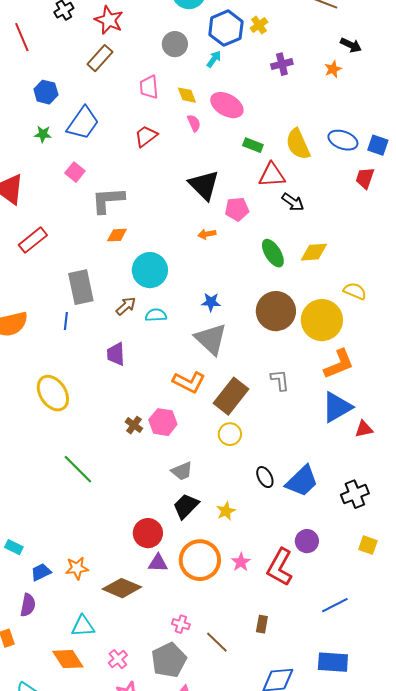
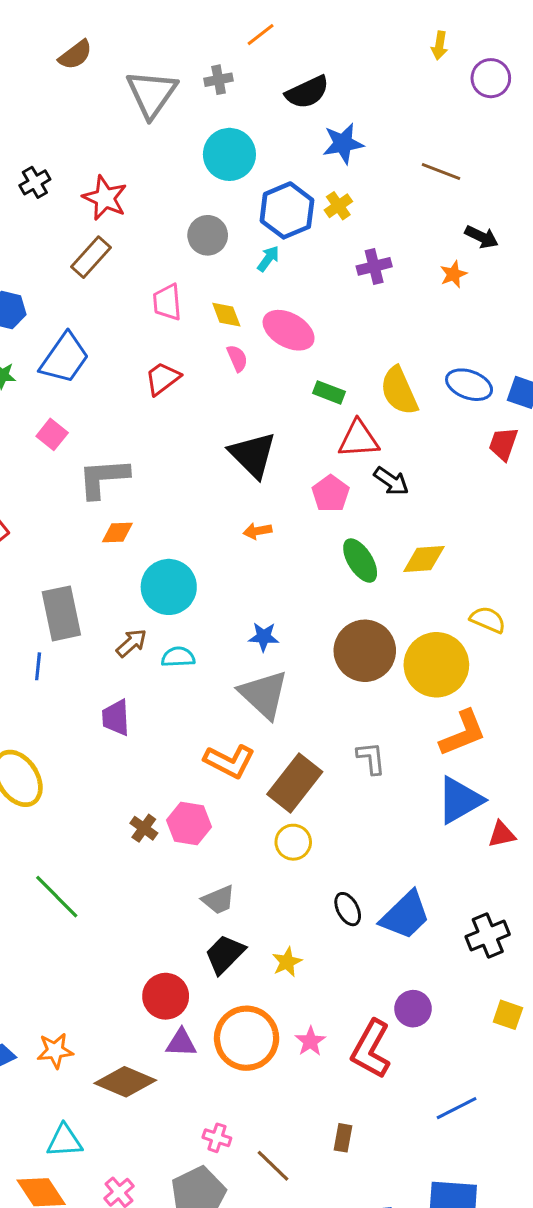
pink pentagon: (237, 209) -> (331, 494), moved, turned -30

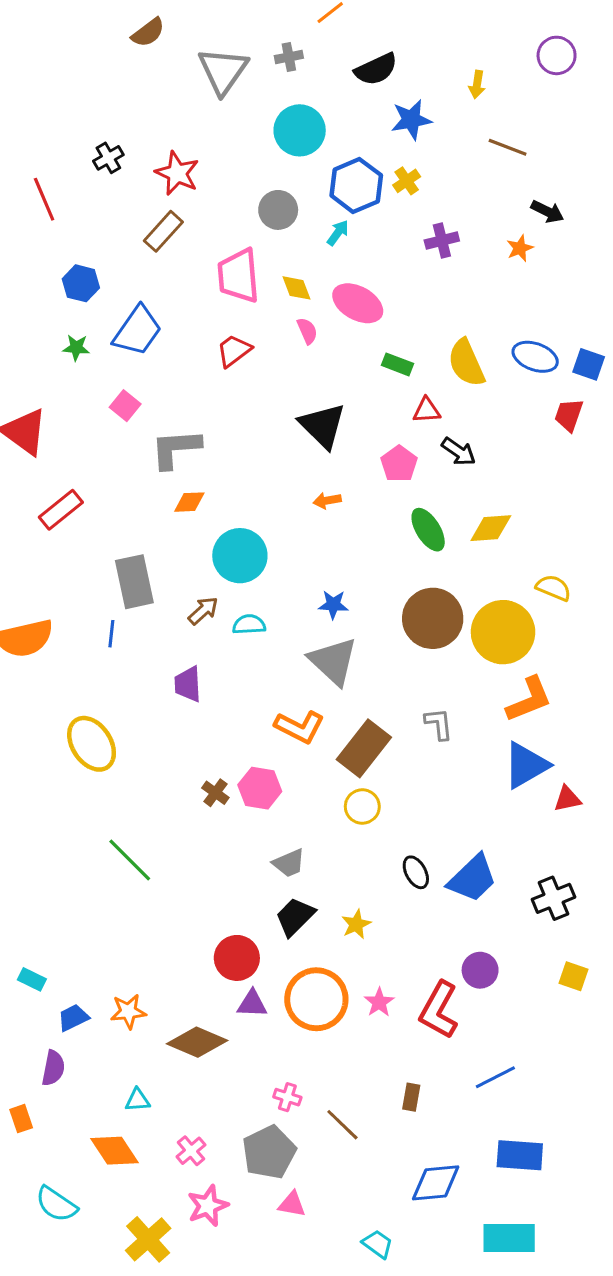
yellow arrow: (439, 45) -> (477, 84), moved
pink trapezoid: (167, 302) -> (238, 276), size x1.5
red triangle: (359, 439) -> (427, 410), size x0.7
blue line: (457, 1108) -> (495, 1077), moved
cyan triangle: (64, 1141) -> (137, 1100), size x0.7

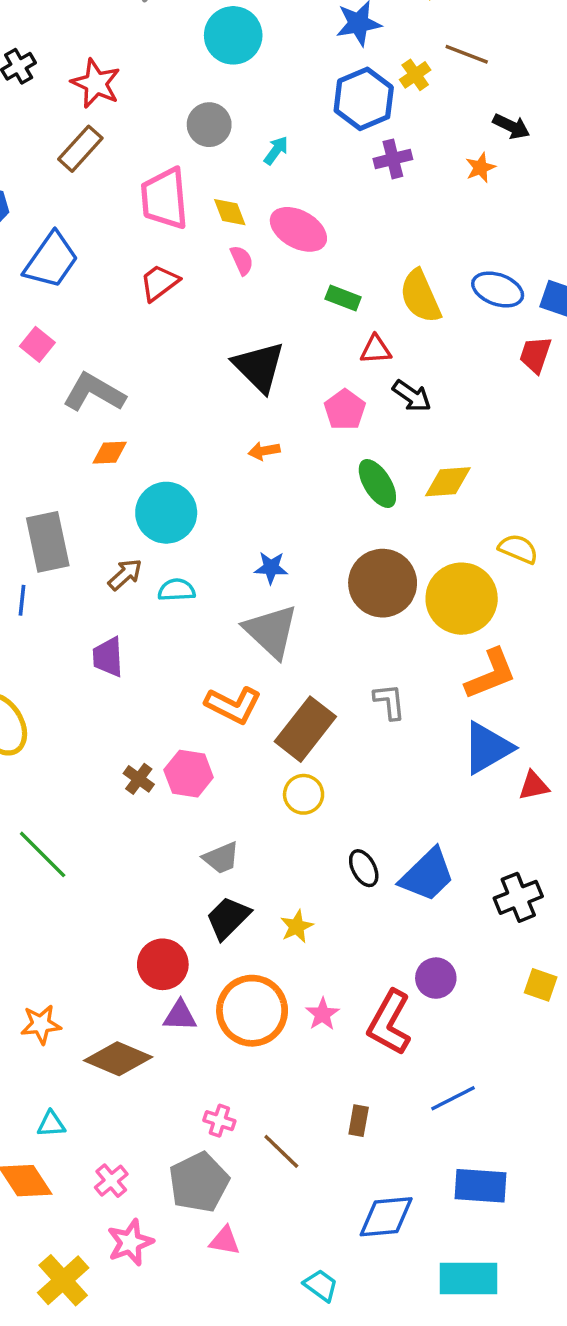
yellow cross: (407, 181) -> (415, 75), moved
blue hexagon: (356, 185) -> (364, 99), moved
gray L-shape: (176, 449) -> (94, 393), turned 34

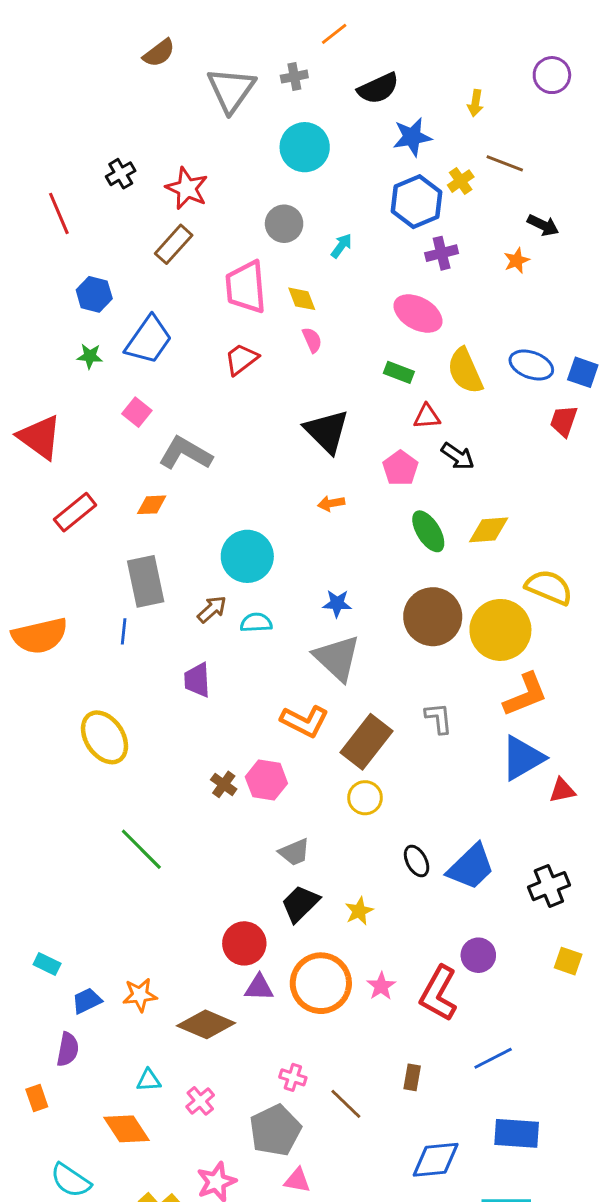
pink ellipse: (298, 229) -> (418, 313), moved
orange diamond: (110, 453) -> (152, 505), moved
yellow semicircle: (518, 549) -> (549, 587), size x1.4
pink cross: (111, 1181) -> (200, 1101), moved

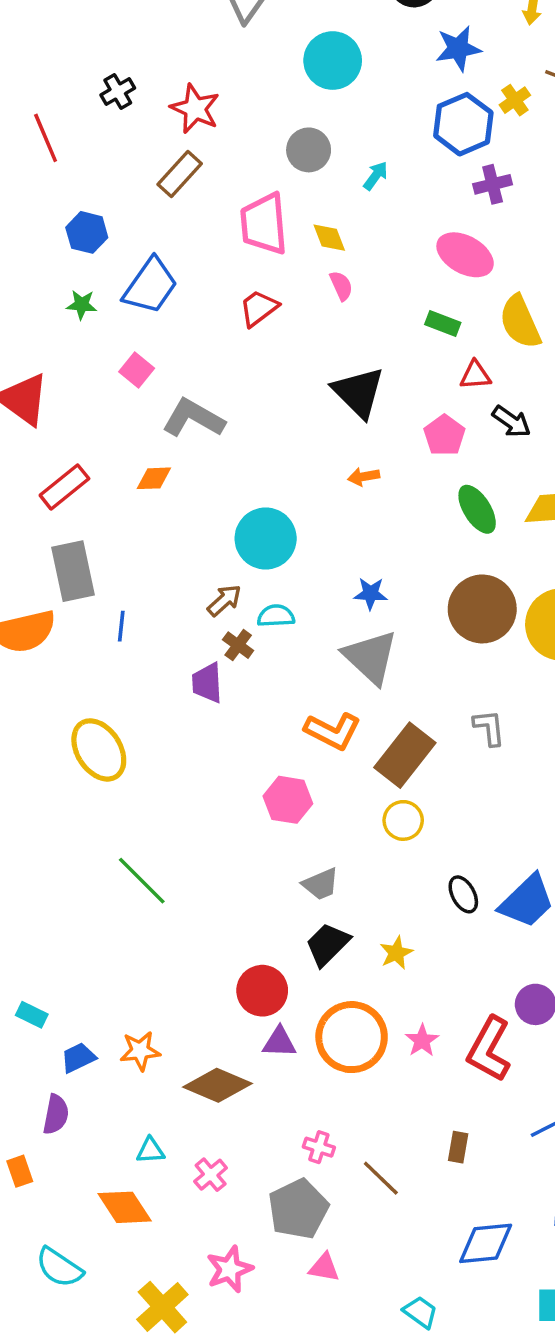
gray rectangle: (146, 581) -> (73, 571), moved
brown cross: (224, 784) -> (238, 645), moved

